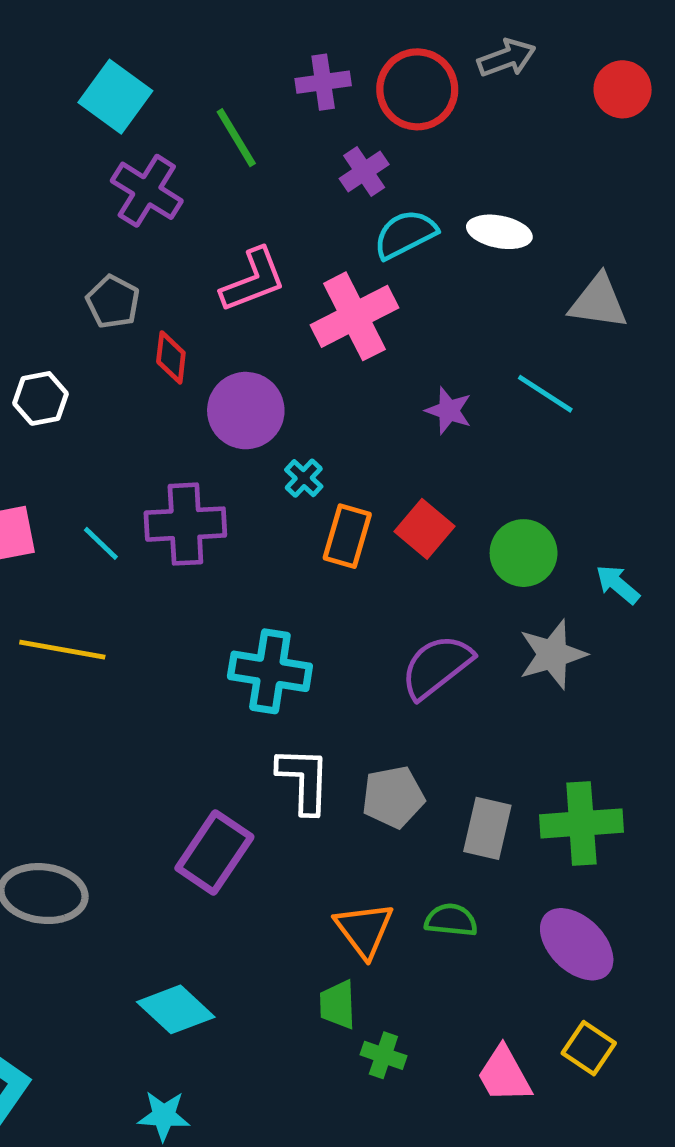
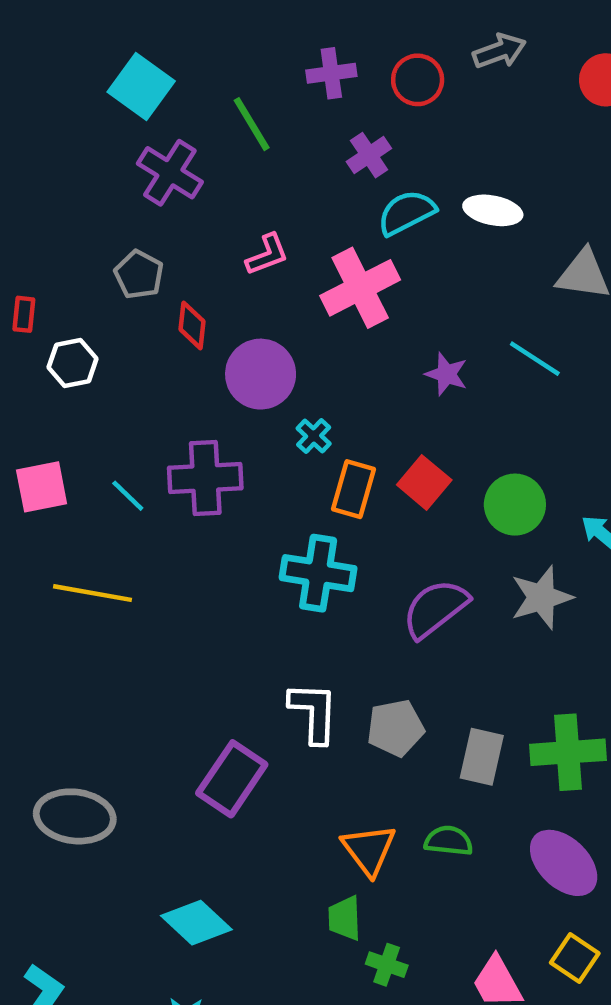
red circle: (417, 89) -> (418, 80), size x0.7
pink L-shape: (253, 280) -> (267, 255), size x0.7
cyan cross: (270, 671) -> (318, 573), moved

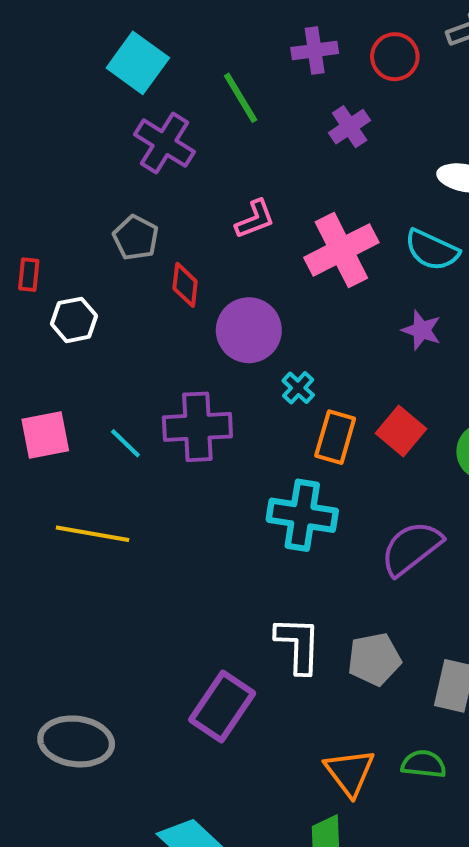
cyan semicircle: (407, 213) -> (432, 250), moved, turned -128

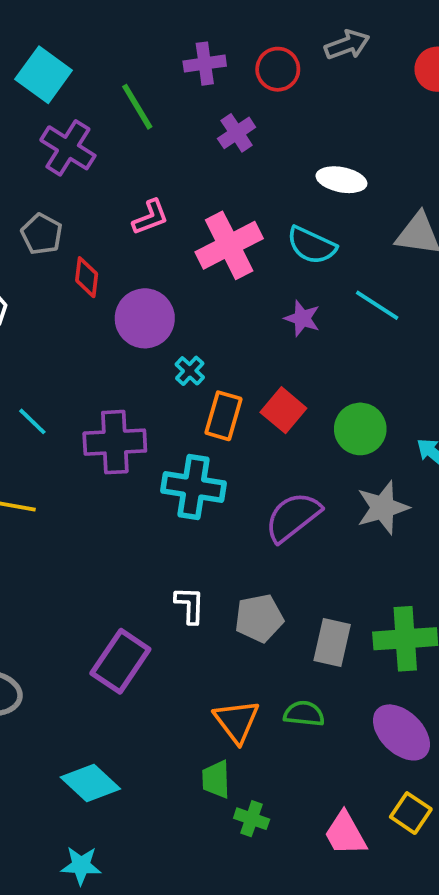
purple cross: (197, 427) -> (115, 442), moved
white L-shape: (298, 645) -> (190, 605), size x0.7

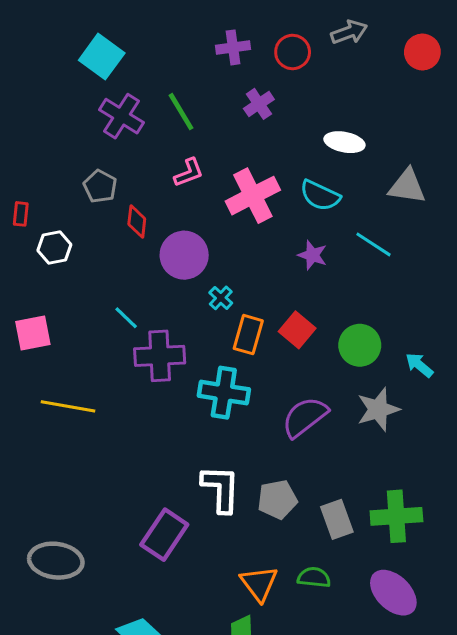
green line: (137, 107) -> (181, 112), moved
cyan line: (32, 421) -> (126, 318), moved
white L-shape: (190, 605) -> (221, 489), size x1.6
gray rectangle: (332, 643) -> (337, 519), turned -33

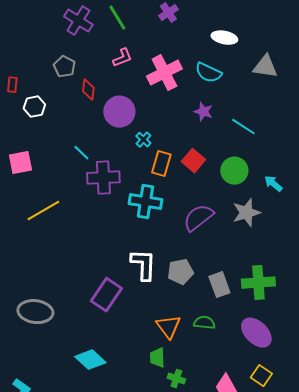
cyan line: (374, 244) -> (243, 127), moved
yellow line: (68, 406) -> (43, 211), turned -40

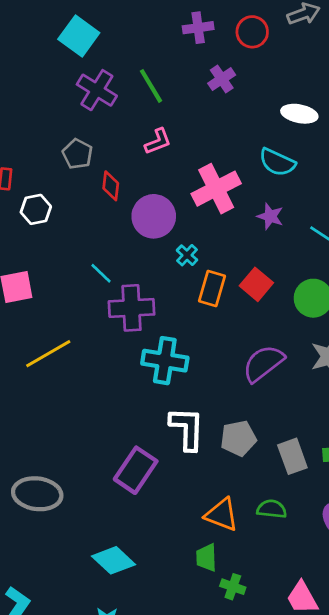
pink cross: (164, 73) -> (216, 189), moved
cyan cross: (145, 202) -> (165, 361), moved
orange triangle: (168, 327) -> (222, 515), turned -32

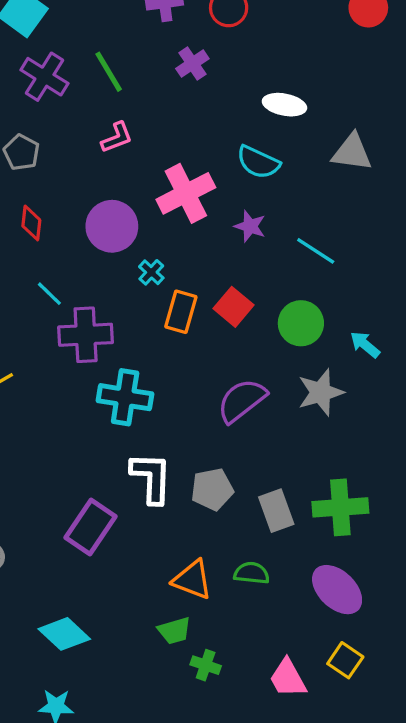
red diamond: (111, 186) -> (31, 223), moved
green trapezoid: (206, 558) -> (174, 631), turned -104

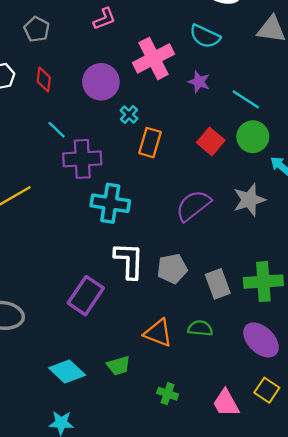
red square: (234, 307) -> (211, 141), moved
green circle: (301, 323) -> (253, 137), moved
green trapezoid: (174, 631) -> (118, 366), moved

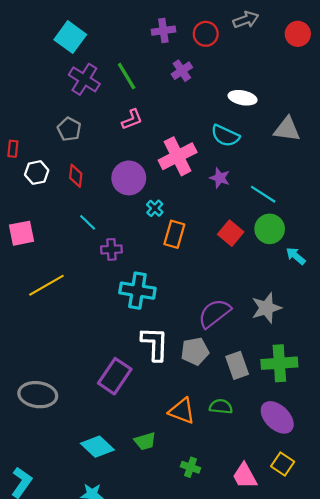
purple cross: (82, 159) -> (111, 249), size x0.6
gray star: (249, 200) -> (266, 308), moved
purple semicircle: (193, 206) -> (214, 313), moved

